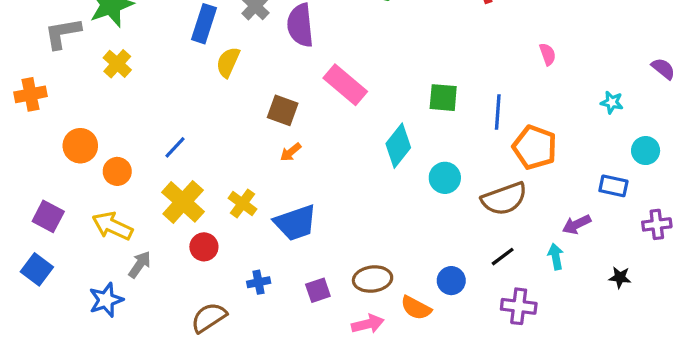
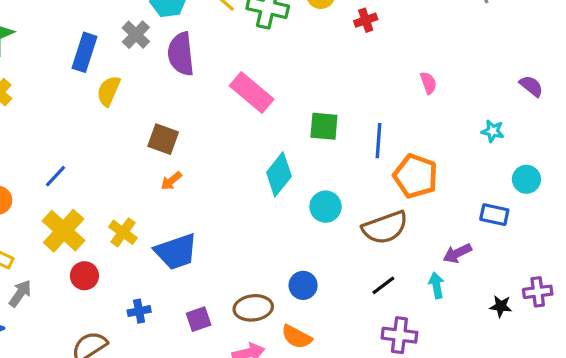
purple semicircle: (663, 69) -> (531, 86), moved
pink rectangle: (345, 85) -> (252, 93), moved
purple cross: (657, 224) -> (538, 292), moved
blue circle: (451, 281) -> (303, 285), moved

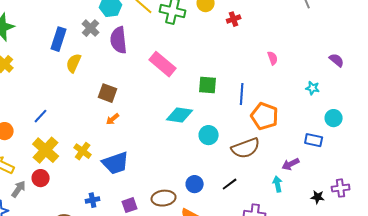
cyan diamond: (279, 174) -> (180, 115), turned 60
red circle: (84, 276) -> (41, 178), moved
black line: (383, 285) -> (230, 184), moved

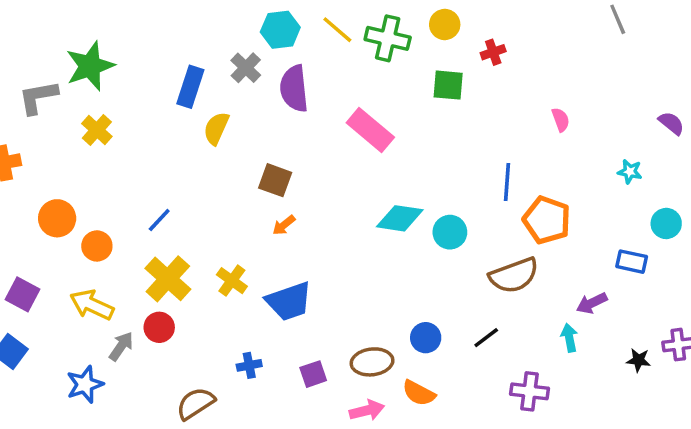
green square: (208, 85) -> (448, 85), moved
cyan circle: (209, 135) -> (450, 232), moved

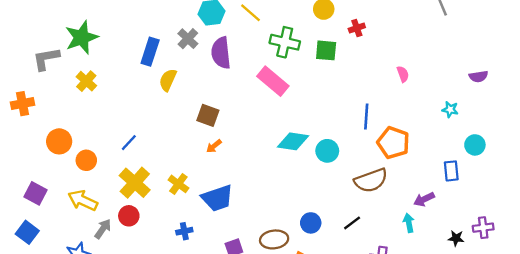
green cross: (388, 38) -> (285, 42), moved
purple semicircle: (671, 123) -> (478, 76), turned 132
blue rectangle: (632, 262) -> (451, 171), turned 72
blue cross: (249, 365) -> (184, 231), moved

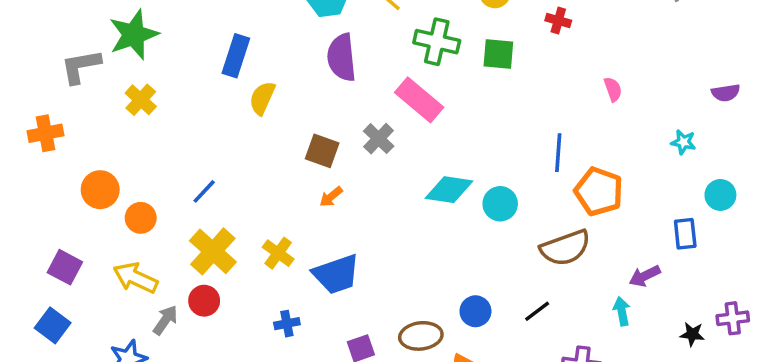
red cross: (357, 28) -> (558, 21), moved, turned 35
gray cross: (188, 39) -> (379, 139), moved

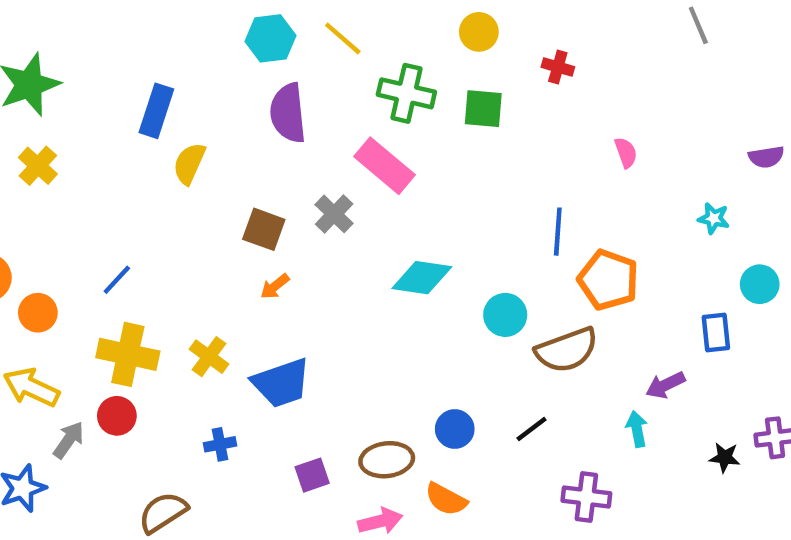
cyan circle: (500, 204) -> (505, 315), moved
yellow cross: (213, 251) -> (128, 354), turned -30

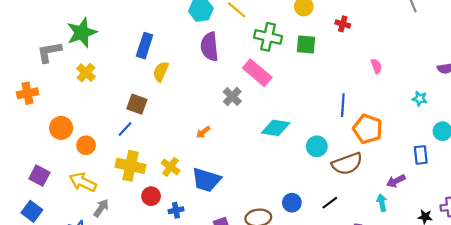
brown square: (264, 229) -> (137, 104), moved
blue trapezoid: (281, 383) -> (206, 180), turned 36
red circle: (117, 416) -> (151, 196), moved

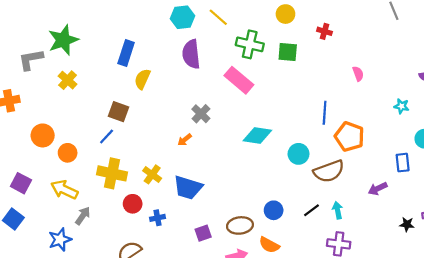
gray cross: (232, 96) -> (201, 114), moved
cyan arrow: (382, 203) -> (338, 210), moved

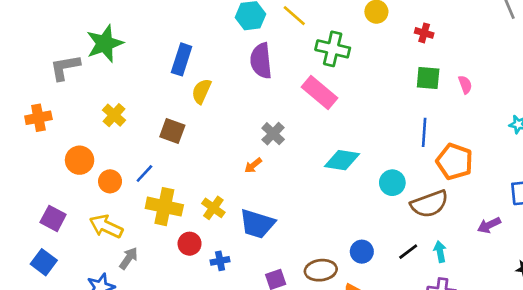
green square: (288, 52) -> (428, 78), moved
yellow cross: (68, 80) -> (114, 115), moved
blue line: (107, 137) -> (144, 173), moved

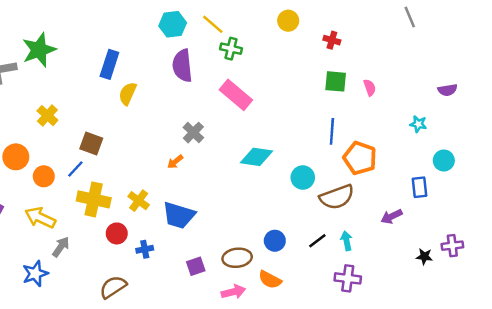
green cross: (333, 49) -> (231, 49), moved, size x0.7
brown square: (172, 131) -> (91, 143), moved

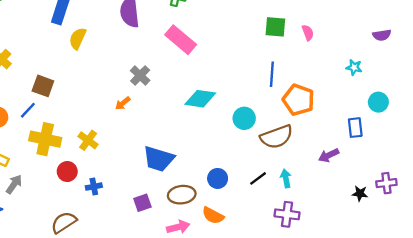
blue trapezoid: (179, 215) -> (159, 159), moved

